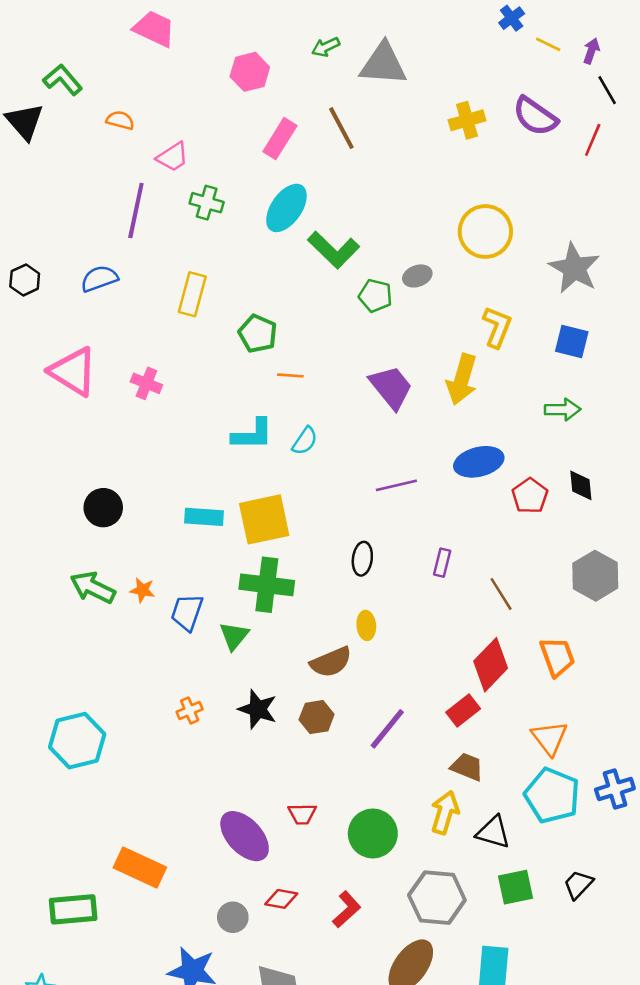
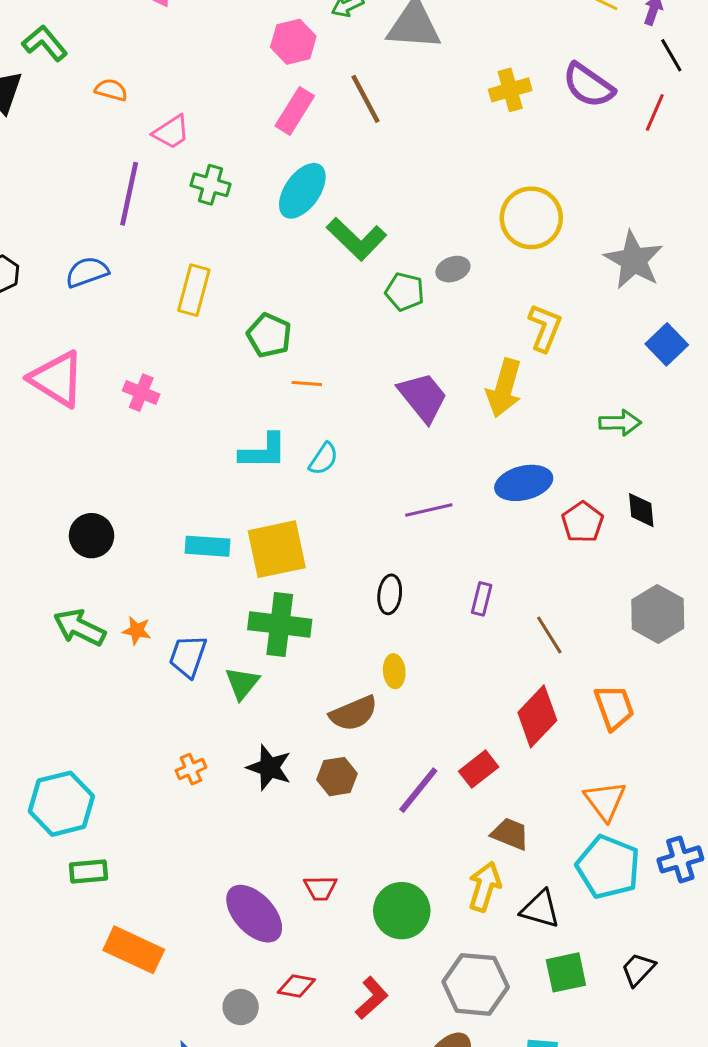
pink hexagon: (250, 72) -> (293, 42), moved
blue square: (572, 341) -> (667, 344), moved, turned 32
red rectangle: (463, 710) -> (479, 769), moved
green rectangle: (73, 909) -> (88, 871), moved, size x0.7

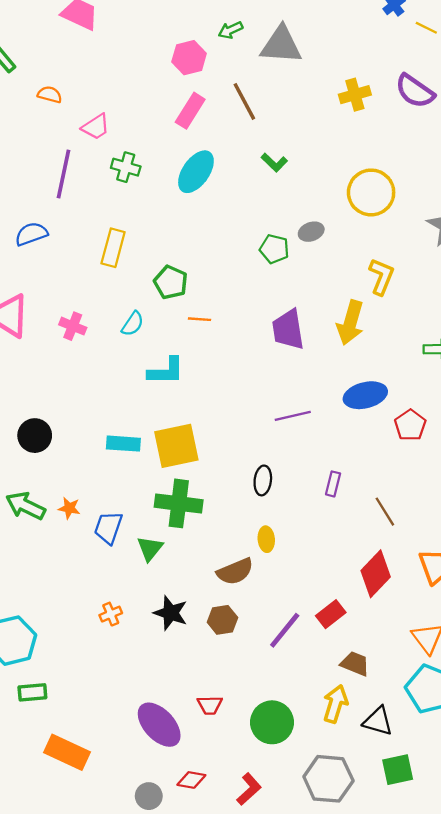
green L-shape: (357, 239) -> (274, 163), moved, size x0.6
purple trapezoid: (423, 397) -> (288, 330), turned -150
cyan semicircle: (323, 459) -> (133, 324), moved

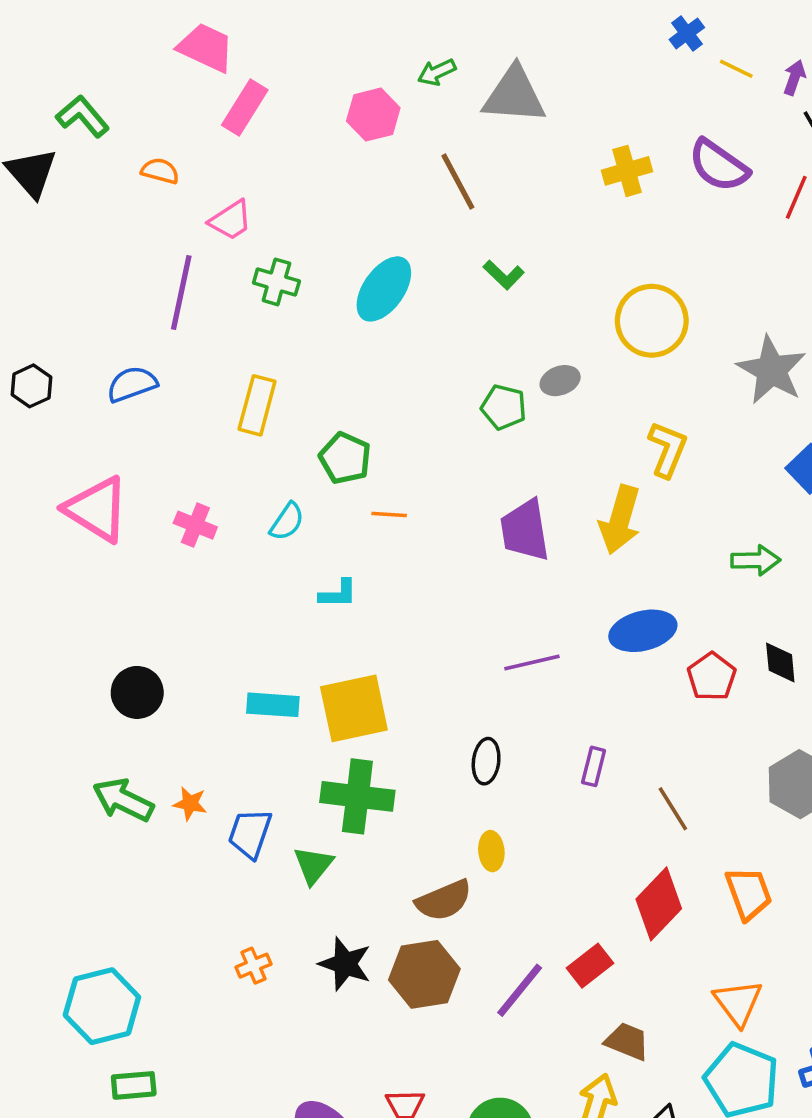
pink rectangle: (190, 111) -> (245, 107), moved
cyan L-shape: (166, 371) -> (338, 594), size x0.7
brown hexagon: (222, 620) -> (424, 974), size x1.5

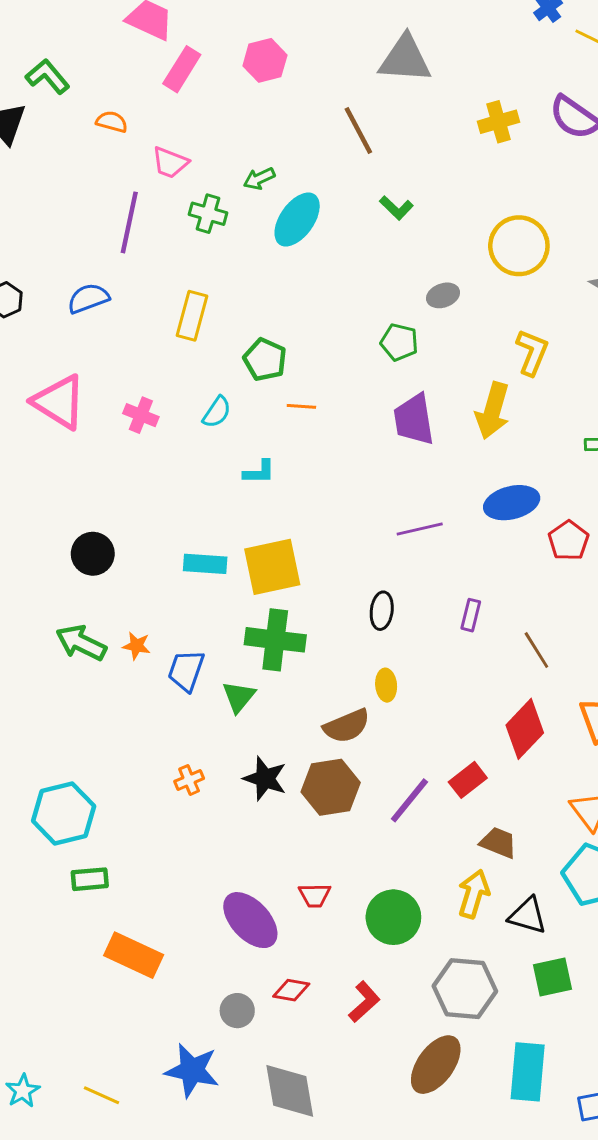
green arrow: (437, 72) -> (259, 179), moved
pink hexagon: (373, 115) -> (265, 60), moved
pink trapezoid: (231, 220) -> (170, 163), turned 54
green pentagon: (504, 407) -> (399, 342), moved

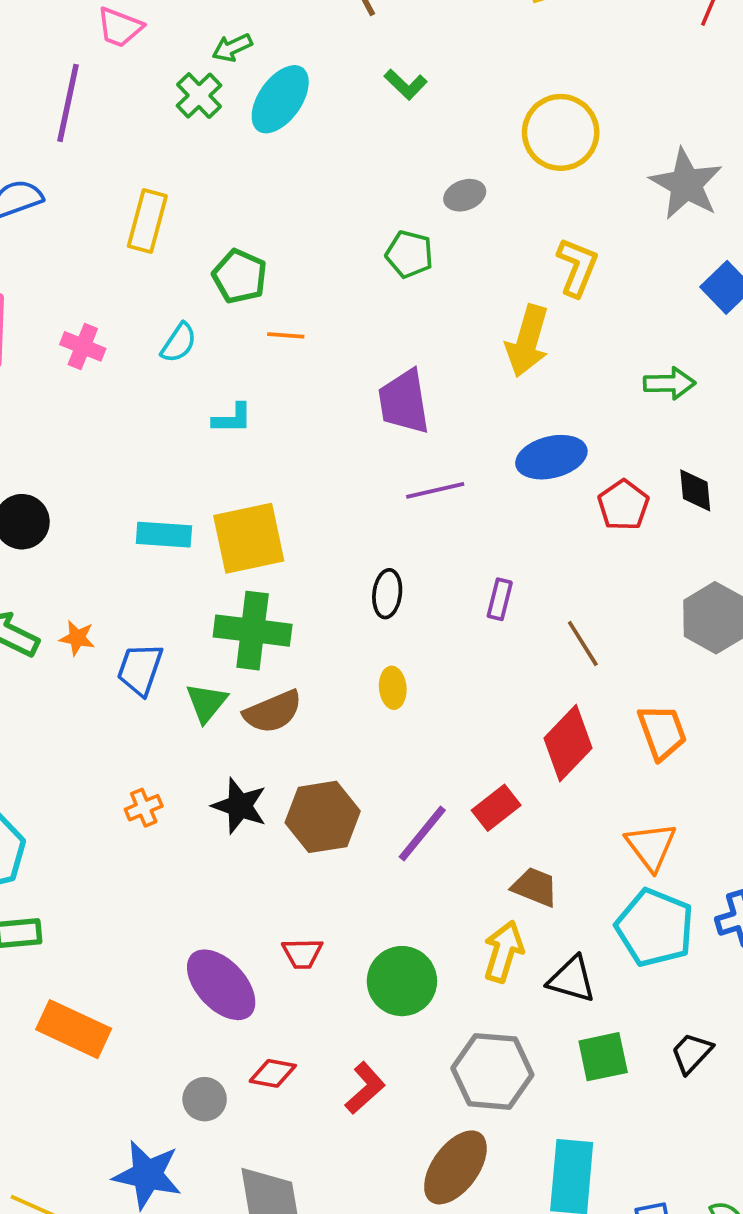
green cross: (208, 214) -> (199, 96), moved, turned 30
purple trapezoid: (414, 419) -> (404, 402), moved
brown semicircle: (347, 726) -> (273, 712), moved

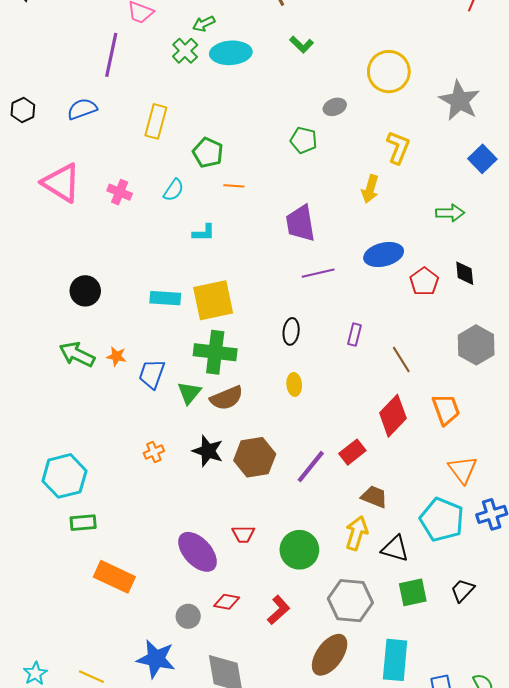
cyan ellipse: (280, 99) -> (231, 53), turned 51
yellow arrow: (527, 341) -> (370, 189), size x0.7
orange triangle: (651, 846) -> (463, 470), moved

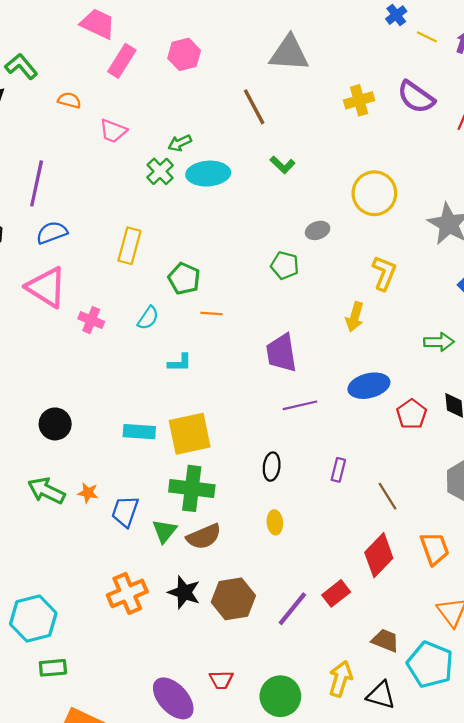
purple line: (111, 55) -> (37, 183), moved
pink triangle: (61, 183) -> (46, 287), moved
orange cross: (154, 452) -> (127, 593), size x1.8
brown trapezoid: (374, 497) -> (385, 640), moved

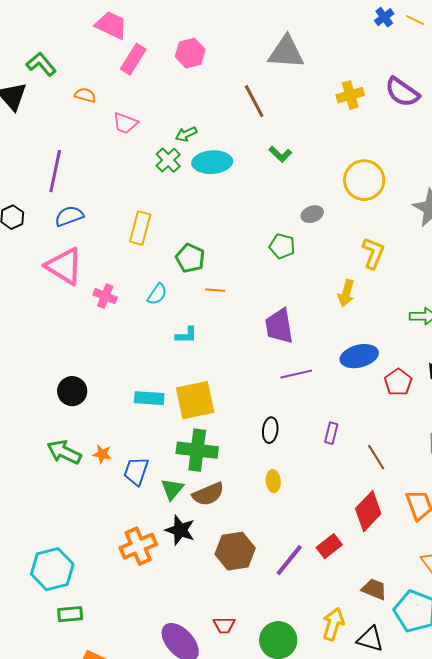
yellow line: (427, 37) -> (415, 20), moved
black star: (184, 592) -> (180, 530), moved

